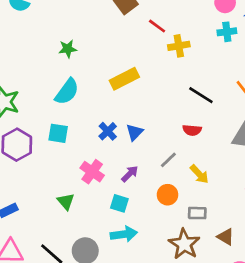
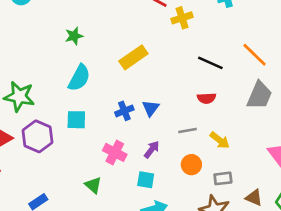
blue cross: (108, 131) -> (124, 111), turned 30
gray line: (168, 160) -> (187, 131), turned 42

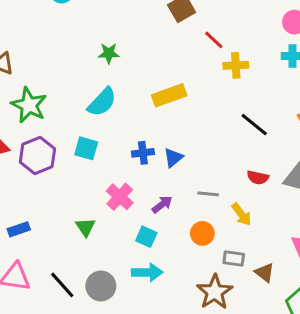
red semicircle: (207, 98) -> (258, 178), moved
brown triangle: (254, 198) -> (265, 273), moved

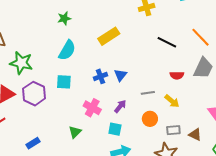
green triangle: (85, 227) -> (75, 132), turned 32

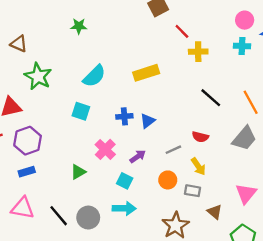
green star: (64, 18) -> (79, 26), moved
red semicircle: (177, 75) -> (200, 137), moved
gray line: (148, 93) -> (173, 150), turned -32
purple hexagon: (34, 94) -> (28, 141), moved
gray rectangle: (173, 130) -> (193, 191), moved

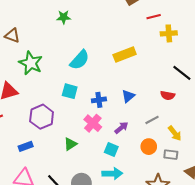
red line: (182, 31) -> (154, 17), turned -56
blue cross: (124, 116) -> (99, 100), moved
red semicircle: (200, 137) -> (168, 95), moved
purple hexagon: (28, 141) -> (42, 117), moved

